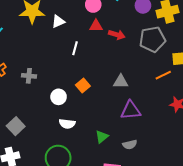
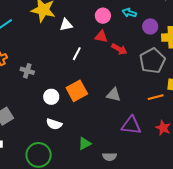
gray pentagon: (152, 39) -> (152, 61), turned -30
orange square: (83, 85) -> (77, 91), size x1.5
purple triangle: (131, 110) -> (131, 125), moved

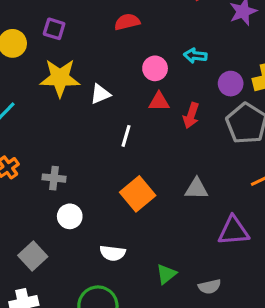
purple circle: (150, 26) -> (231, 84), moved
red arrow: (119, 49) -> (191, 115), turned 91
white circle: (51, 97) -> (70, 216), moved

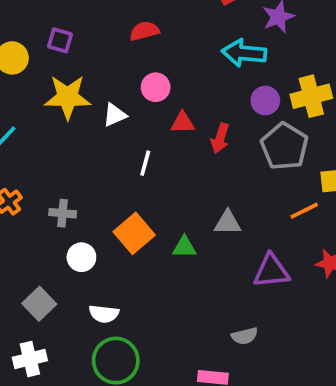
cyan arrow: (195, 56) -> (244, 53), moved, size x1.6
pink circle: (155, 68) -> (156, 87), moved
orange square: (138, 194) -> (134, 233), moved
white semicircle: (113, 253) -> (104, 314), moved
green triangle: (166, 274) -> (184, 247), moved, turned 40

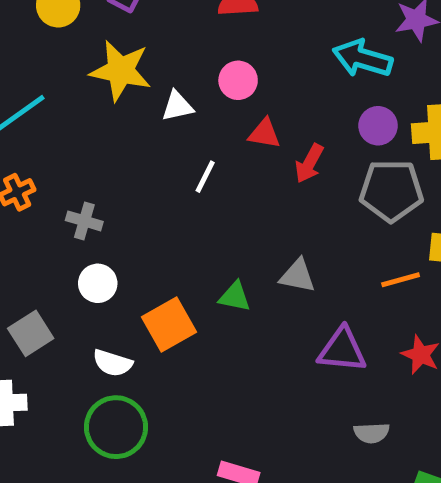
gray pentagon: (284, 146) -> (391, 191), turned 30
orange square: (134, 233) -> (169, 325), moved
gray semicircle: (245, 336) -> (372, 433), moved

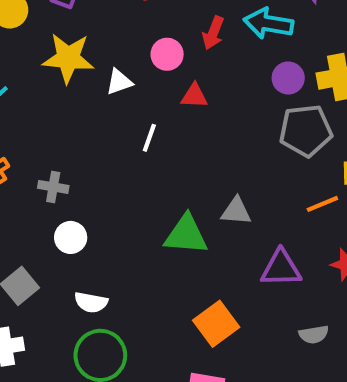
red arrow: (309, 163) -> (213, 33), moved
green triangle: (235, 297) -> (186, 235), size x1.6
orange square: (169, 325) -> (216, 324), moved

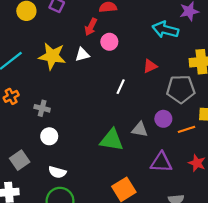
red arrow: (213, 33) -> (91, 27), moved
yellow star: (68, 58) -> (52, 56), moved
purple circle: (288, 78) -> (163, 119), moved
red triangle: (194, 96) -> (150, 66), moved, turned -32
white line: (149, 138) -> (121, 87), moved

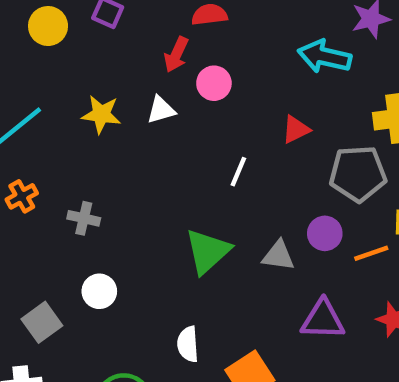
yellow star: (52, 56) -> (101, 114), size x0.7
white circle: (49, 136) -> (99, 291), moved
green triangle: (112, 140) -> (208, 251), moved, turned -50
white semicircle: (57, 172) -> (188, 344), moved, turned 72

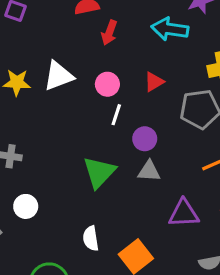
red arrow: (176, 55) -> (109, 33), moved
pink circle: (214, 83) -> (107, 84), moved
white triangle: (161, 110) -> (58, 76), size x1.5
purple circle: (325, 233) -> (145, 139), moved

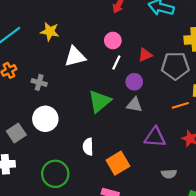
white triangle: (58, 76) -> (75, 57), moved
red triangle: (154, 82) -> (145, 55), moved
white circle: (26, 206) -> (45, 119), size x1.5

